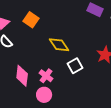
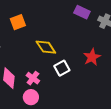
orange square: (31, 20) -> (18, 22), turned 35

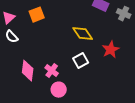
yellow diamond: (46, 47) -> (83, 34), moved
pink circle: (31, 97) -> (59, 90), moved

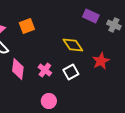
pink diamond: (28, 71) -> (18, 69), moved
pink cross: (52, 71) -> (45, 70), moved

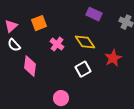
purple rectangle: (91, 16) -> (94, 14), moved
pink cross: (45, 70) -> (57, 44), moved

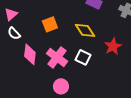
orange square: (39, 23) -> (50, 24), moved
pink cross: (57, 44) -> (57, 57), moved, size x1.5
white square: (83, 69) -> (83, 57), turned -35

